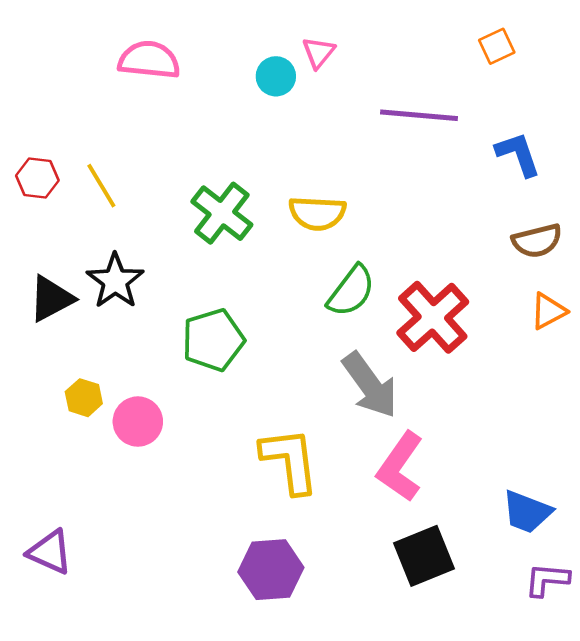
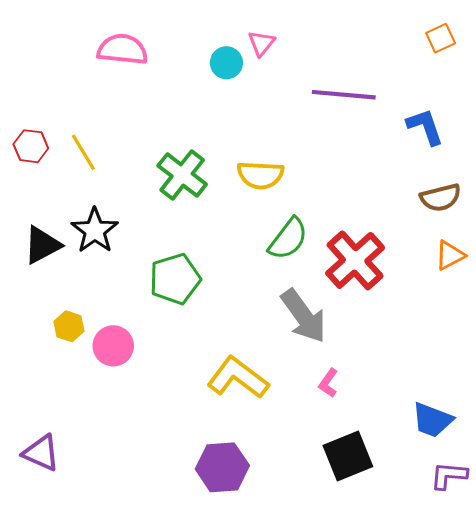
orange square: (497, 46) -> (441, 38), moved
yellow L-shape: (290, 460) -> (238, 378), turned -46
pink L-shape: (400, 467) -> (328, 383), size x0.5

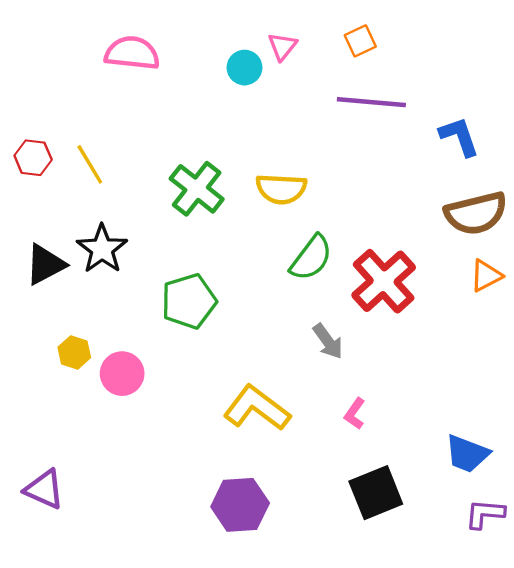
orange square: (441, 38) -> (360, 41), moved
brown semicircle: (441, 198) -> (476, 213), size x1.4
gray arrow: (304, 316) -> (328, 341), size x0.6

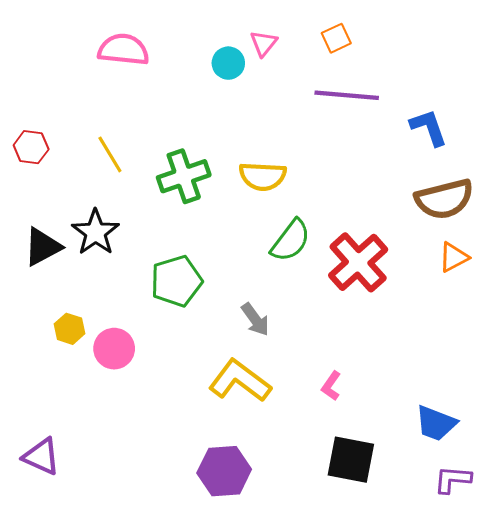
yellow line: (90, 164) -> (110, 154), moved
green cross: (197, 189) -> (184, 176), turned 33
gray arrow: (328, 341) -> (255, 319), moved
black square: (376, 493) -> (351, 460), turned 33

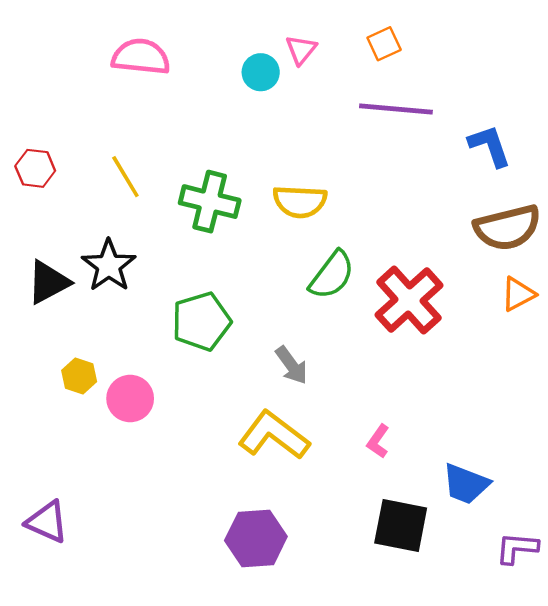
green cross: (184, 176) -> (210, 202), turned 33
blue trapezoid: (436, 423) -> (466, 484), moved

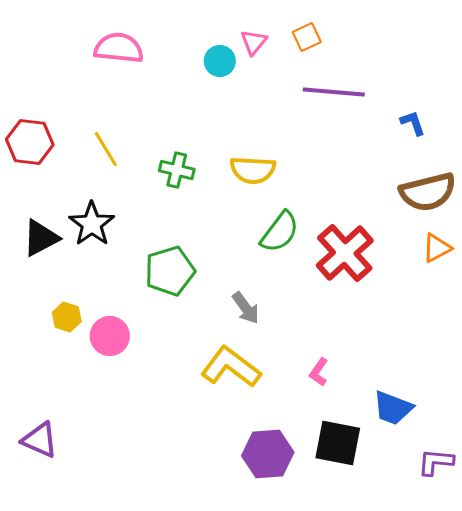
orange square: (384, 44) -> (307, 37), moved
blue L-shape: (490, 146) -> (413, 123), size x0.7
red hexagon: (35, 168) -> (30, 142), size x1.4
green cross: (210, 202) -> (177, 170), size x0.7
purple hexagon: (256, 539) -> (268, 454), moved

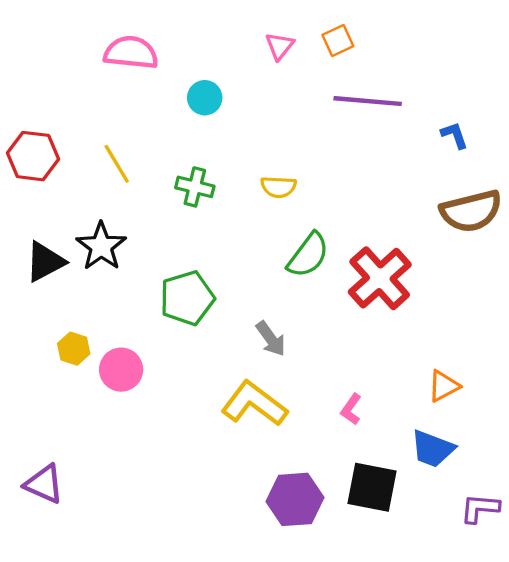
cyan circle: (220, 61) -> (205, 98), moved
yellow semicircle: (253, 170) -> (278, 187), size x0.7
orange triangle: (437, 248) -> (444, 386), moved

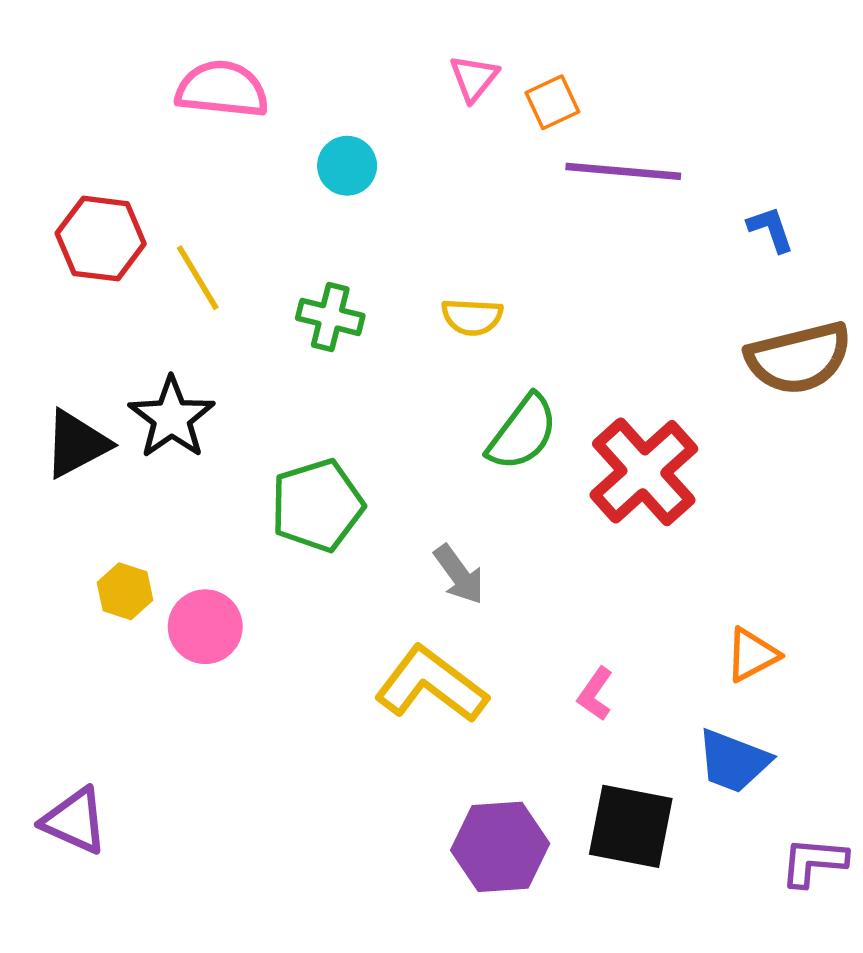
orange square: (338, 41) -> (552, 102), moved
red hexagon: (33, 156) -> (101, 239), moved

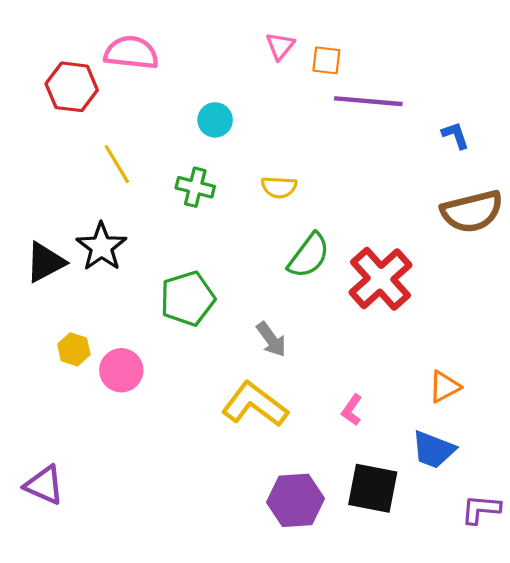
orange square: (552, 102) -> (326, 60), turned 32
cyan circle: (347, 166) -> (215, 120), moved
red hexagon: (101, 239) -> (72, 87), moved

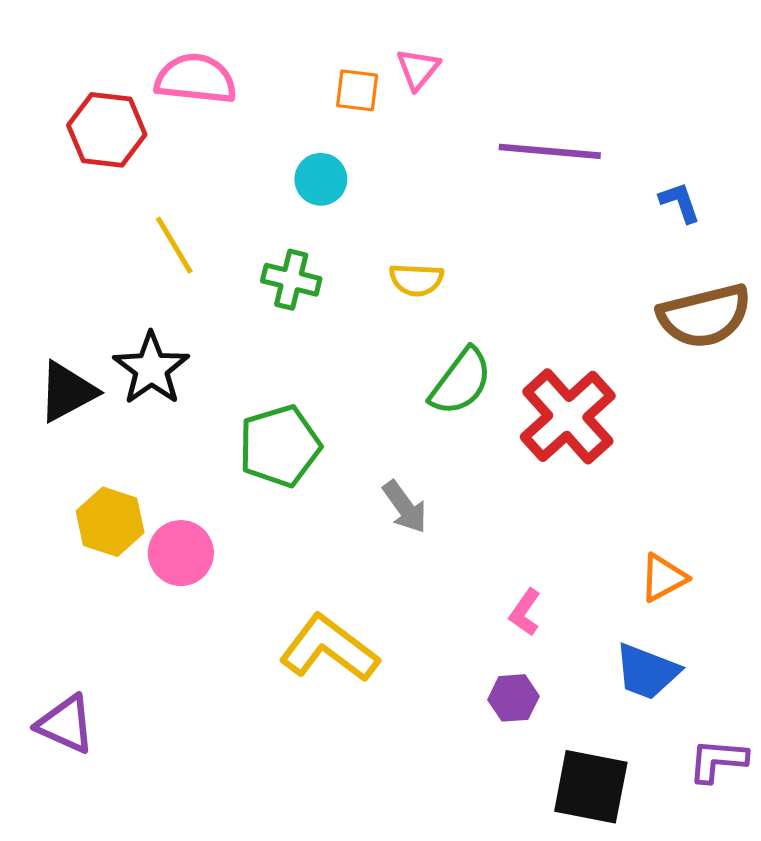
orange square: (326, 60) -> (357, 90), moved
yellow hexagon: (74, 349) -> (110, 522), size x1.4
yellow L-shape: (255, 404) -> (329, 649), moved
black square: (373, 488) -> (591, 787), moved
purple hexagon: (296, 500) -> (513, 698), moved, size x0.6

